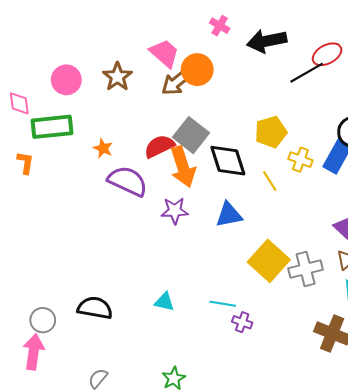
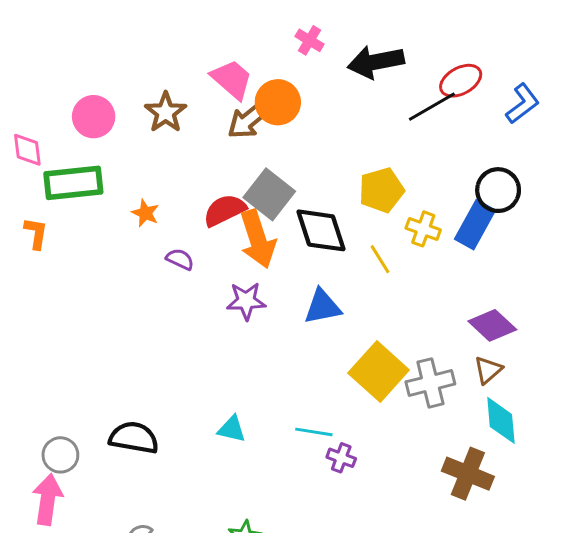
purple semicircle: (128, 181) -> (180, 259), size x0.5

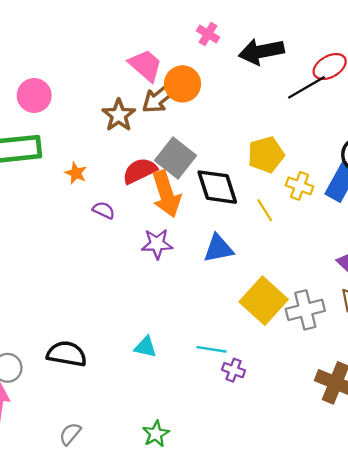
brown star: (166, 112) -> (119, 115), moved

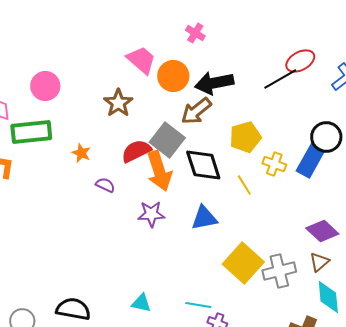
black arrow: (261, 51) -> (214, 83), moved
brown arrow: (159, 98) -> (196, 111), moved

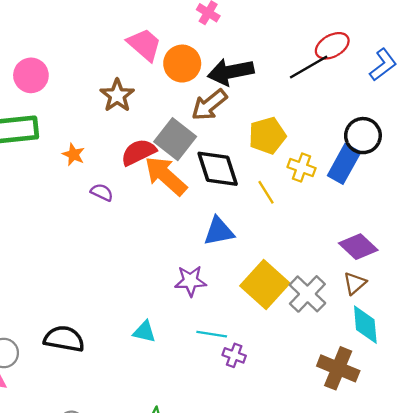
orange arrow: (159, 171) -> (166, 176), turned 150
purple star: (151, 214) -> (190, 281), moved
gray cross: (279, 271) -> (307, 294), turned -32

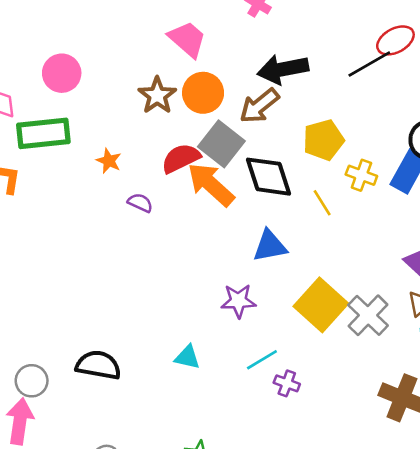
orange circle: (182, 64) -> (203, 93), moved
cyan line: (212, 334) -> (262, 360), turned -40

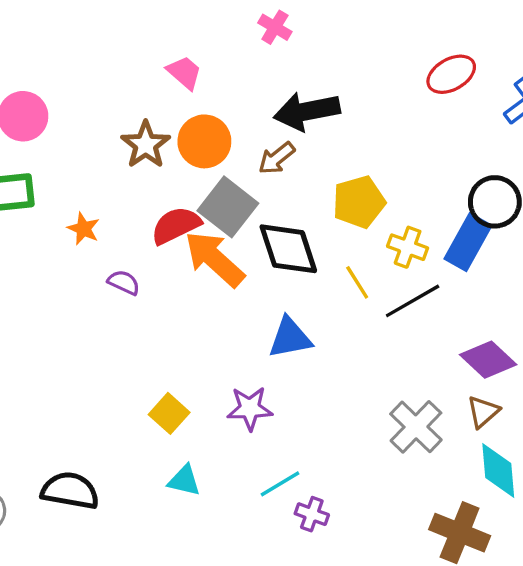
pink trapezoid: (187, 39) -> (184, 73), size x0.7
black line: (369, 64) -> (413, 301), moved
brown arrow: (259, 106) -> (277, 158), size x0.7
yellow square: (321, 305) -> (169, 413), moved, size x0.6

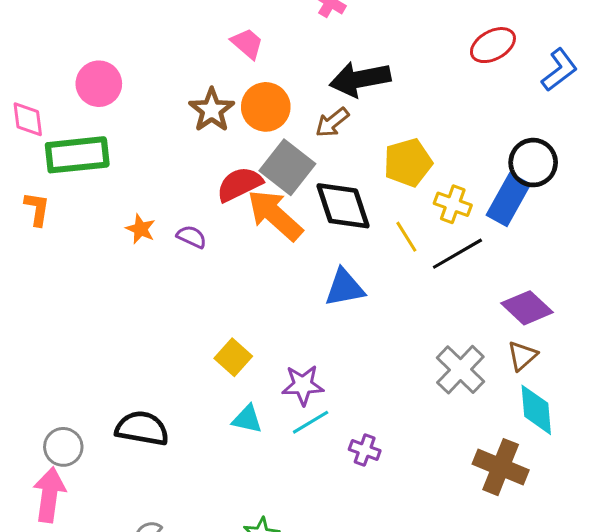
orange star: (83, 229) -> (141, 229), moved
purple star: (250, 408) -> (303, 385), moved
cyan line: (280, 484) -> (311, 422), moved

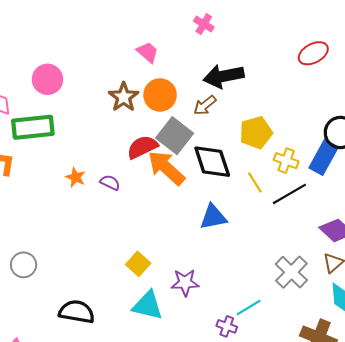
cyan triangle: (247, 419) -> (148, 305), size x1.5
cyan line: (311, 422) -> (249, 308), moved
gray circle: (63, 447) -> (24, 265), moved

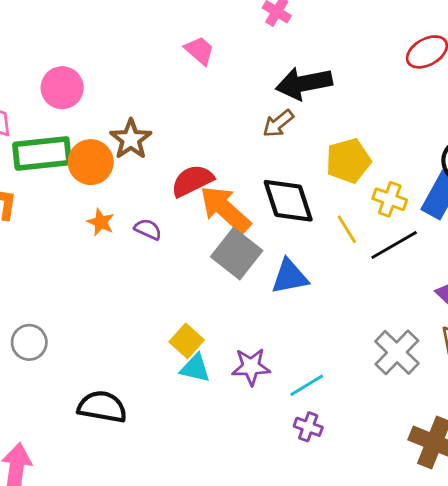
orange circle: (160, 95) -> (91, 162), moved
brown star: (124, 97) -> (131, 139), moved
gray square: (175, 136) -> (237, 254), moved
cyan triangle: (148, 305) -> (195, 368), moved, size x0.7
cyan line: (249, 308) -> (307, 385), moved

